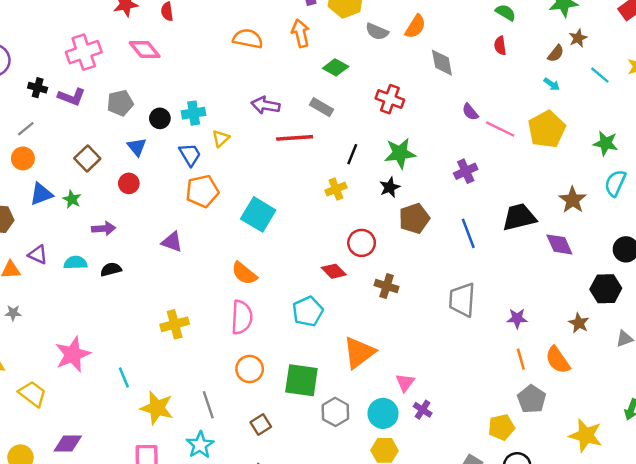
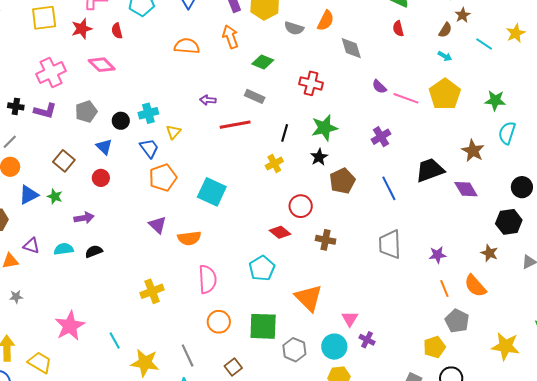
purple arrow: (266, 105) -> (208, 100), size x0.7
purple triangle: (172, 242) -> (157, 225), moved, turned 30
orange semicircle: (244, 273) -> (189, 238), moved, turned -40
orange triangle: (359, 352) -> (309, 298), turned -32

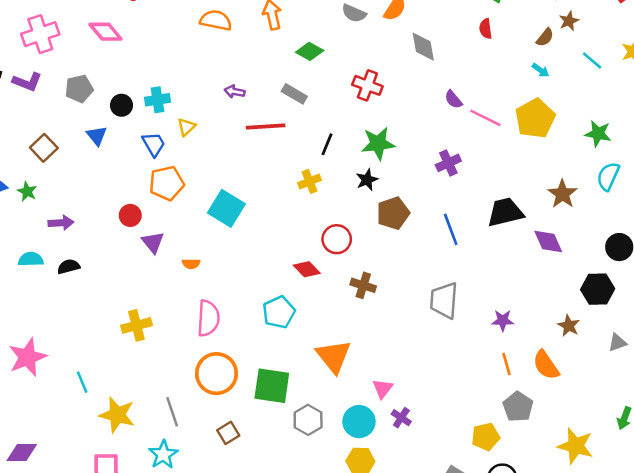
red circle: (101, 178) -> (130, 215), moved
orange semicircle: (189, 238) -> (191, 264), size x0.6
orange circle: (219, 322) -> (216, 374), size x1.4

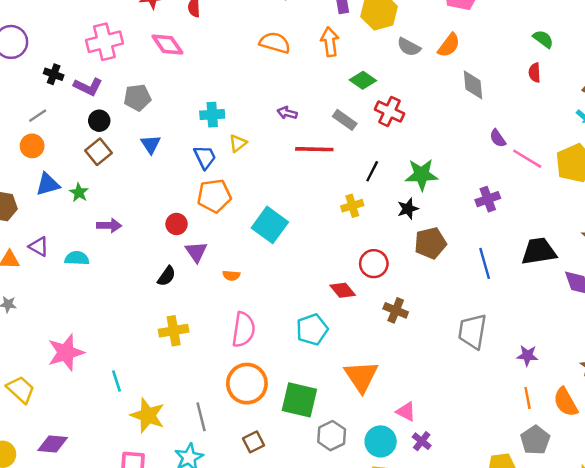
red cross: (367, 85) -> (390, 111), moved
black circle: (122, 105) -> (99, 121), moved
black semicircle: (69, 267) -> (167, 276), moved, turned 135
pink triangle: (383, 389) -> (406, 412), turned -45

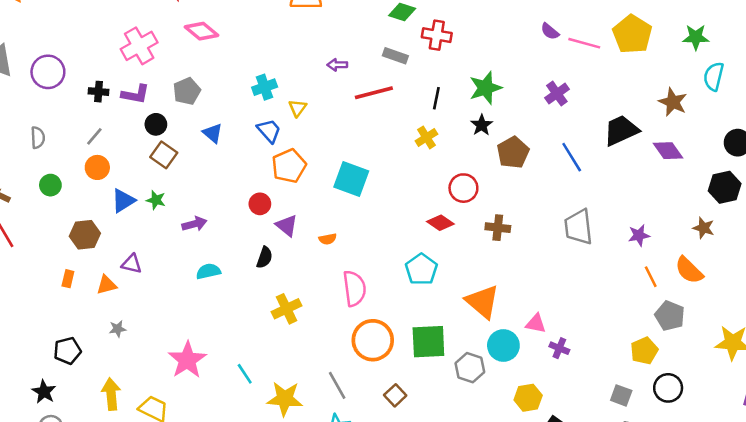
cyan semicircle: (77, 258) -> (208, 271), moved
cyan circle: (381, 441) -> (503, 346), moved

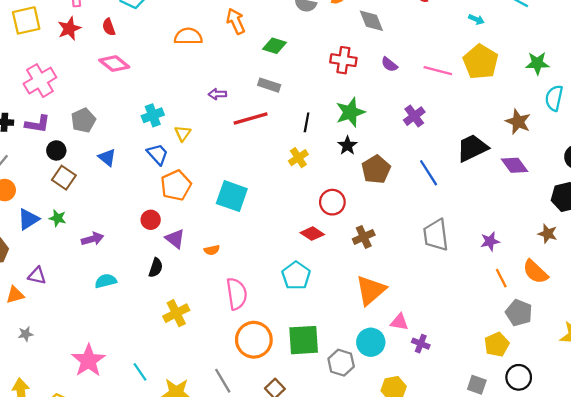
pink diamond: (202, 31) -> (114, 64), moved
purple semicircle: (550, 31) -> (389, 64), moved
red cross: (437, 35) -> (343, 60), moved
brown cross: (498, 228) -> (364, 237), turned -30
orange triangle: (482, 302) -> (371, 290), moved, turned 40

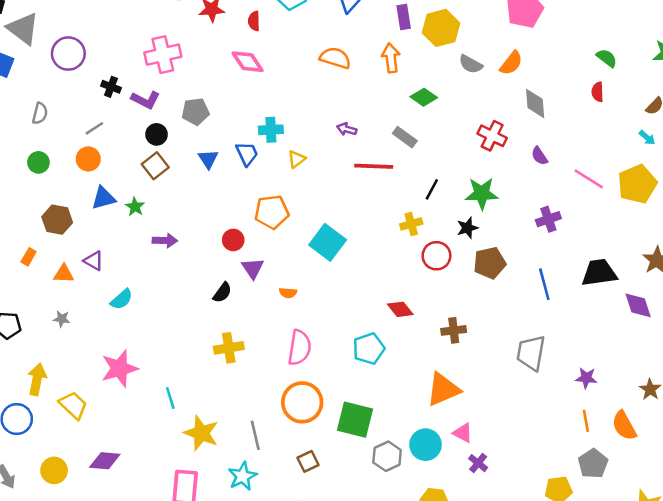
blue trapezoid: (158, 154) -> (247, 154), moved
red circle: (332, 202) -> (436, 256), moved
cyan semicircle: (106, 281) -> (122, 299), moved, turned 135

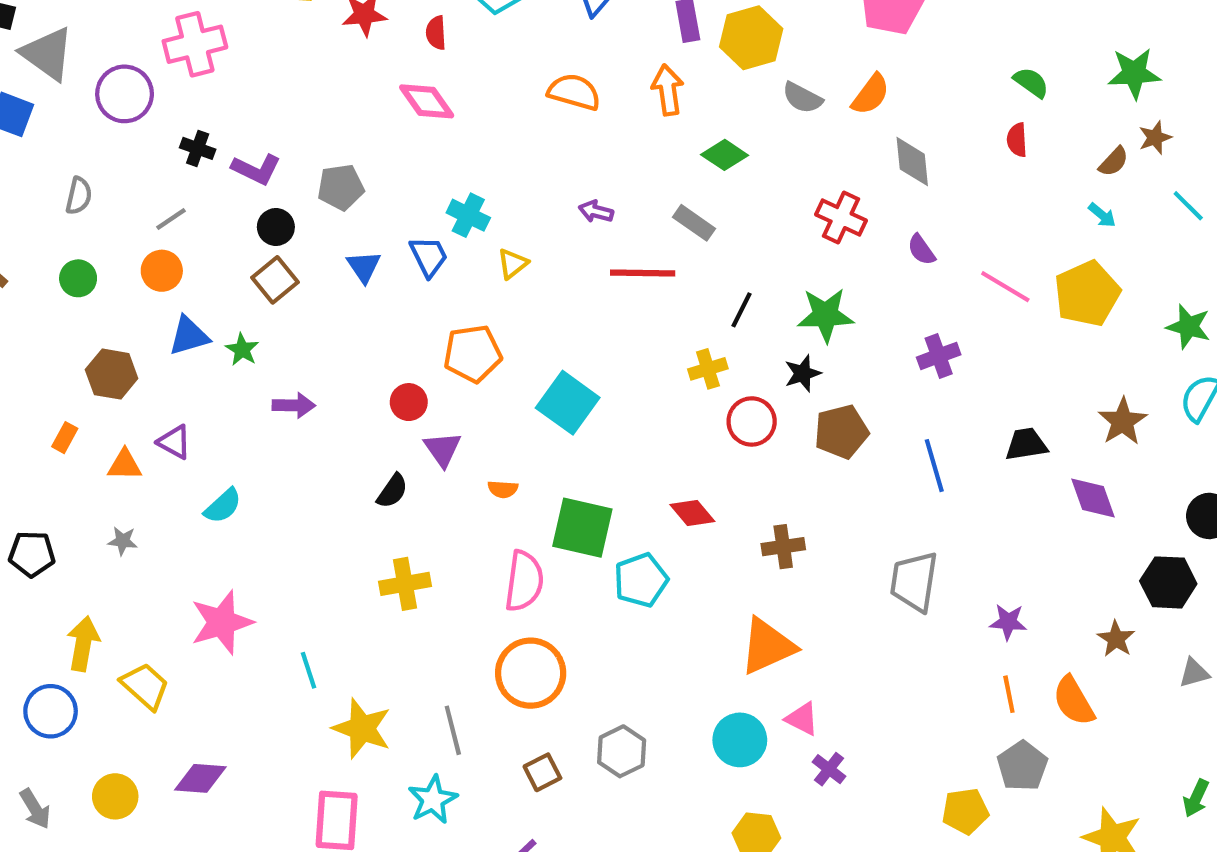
pink cross: (163, 55) -> (195, 44), moved
cyan cross: (271, 130) -> (468, 215), turned 30
black trapezoid: (599, 273) -> (1026, 444), size x0.7
green square: (355, 420) -> (582, 528), moved
gray hexagon: (387, 456) -> (622, 751), moved

